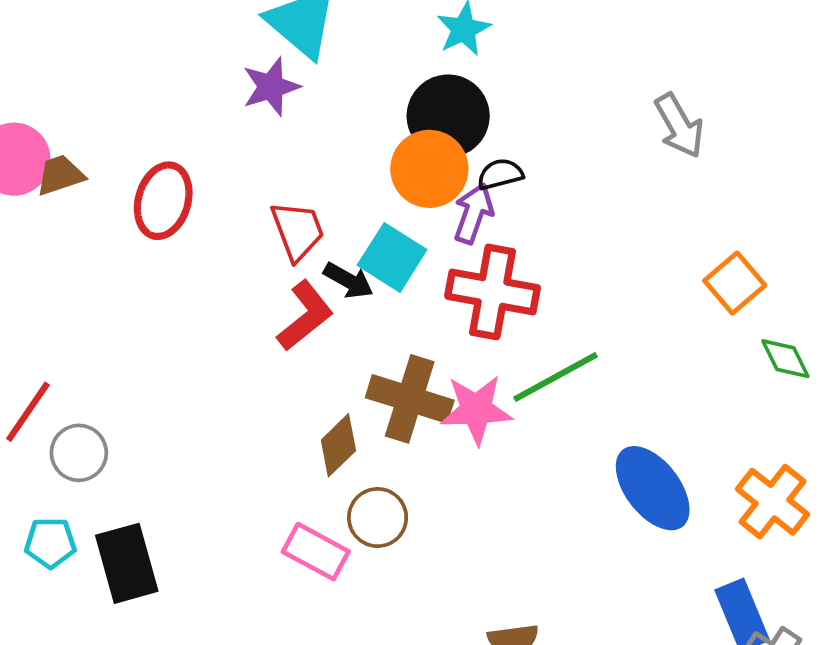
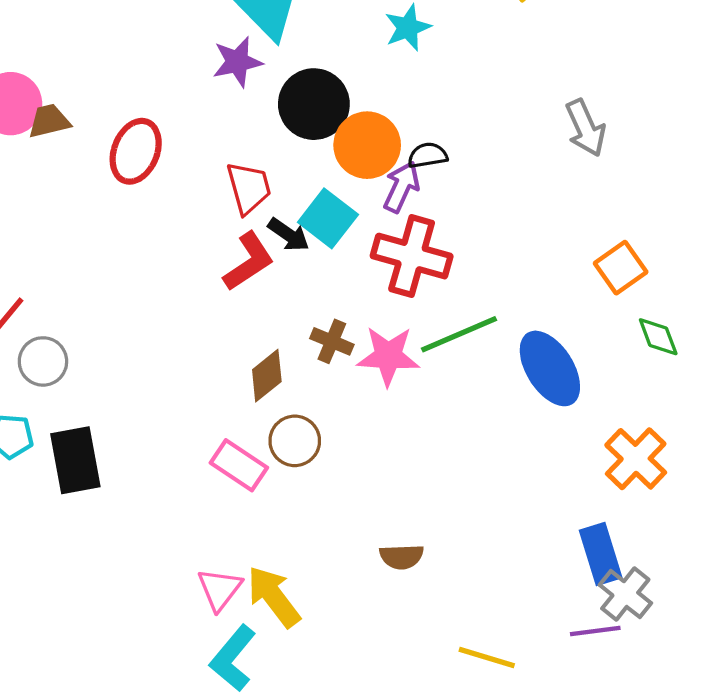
black circle: (448, 116) -> (314, 104), moved
brown cross: (410, 399) -> (332, 341), size x0.6
blue ellipse: (653, 488) -> (550, 368), moved

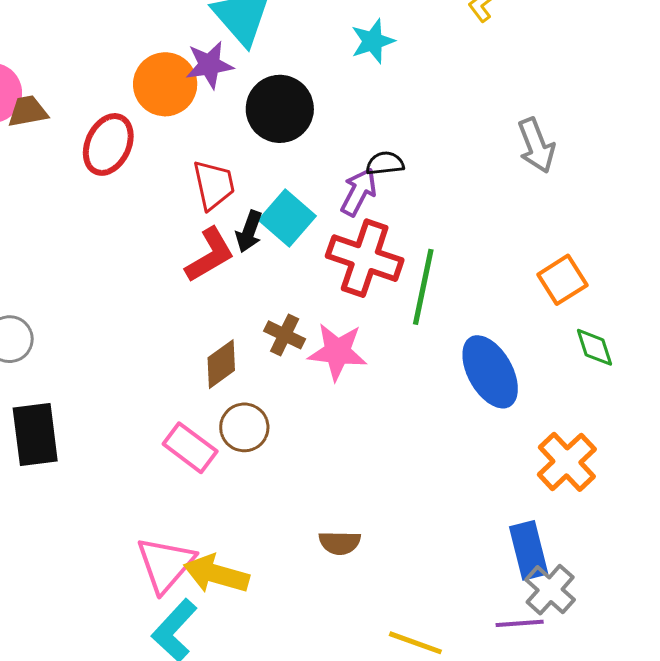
orange circle: (367, 145) -> (165, 84), moved
black arrow: (289, 235) -> (249, 231), turned 72
green line: (459, 334) -> (423, 287), moved, turned -58
pink triangle: (220, 589) -> (165, 564), size x1.4
yellow arrow: (274, 597) -> (216, 574), turned -40

